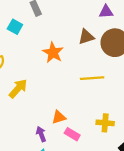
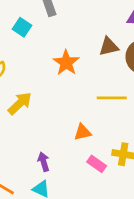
orange triangle: (59, 117) -> (83, 132), moved
pink rectangle: (72, 134) -> (97, 164), moved

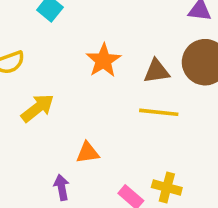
brown triangle: (109, 47) -> (157, 71), moved
orange triangle: (83, 132) -> (88, 153), moved

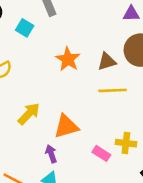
yellow arrow: (38, 108) -> (29, 114), moved
orange triangle: (88, 153) -> (66, 126), size x1.5

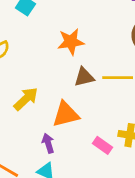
orange star: (68, 59) -> (71, 42), turned 30
brown triangle: (107, 61) -> (84, 77), moved

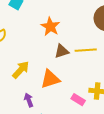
orange star: (71, 42) -> (50, 27), turned -30
purple arrow: (48, 143) -> (29, 100), moved

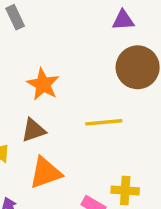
brown triangle: (62, 51) -> (33, 130), moved

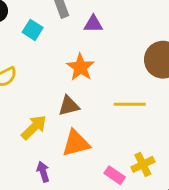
purple triangle: (123, 20) -> (93, 24), moved
yellow cross: (125, 191) -> (143, 164), turned -35

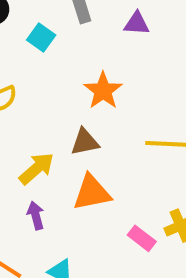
purple triangle: (93, 24) -> (137, 23), moved
purple arrow: (43, 172) -> (36, 215), moved

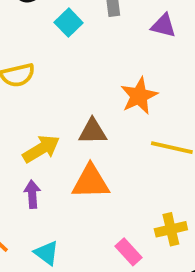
orange star: (103, 91) -> (139, 96), moved
pink rectangle: (142, 238) -> (128, 252), moved

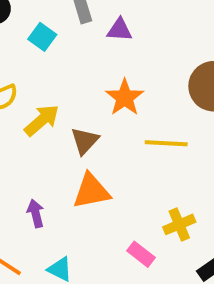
purple triangle: (164, 26) -> (120, 30), moved
brown triangle: (93, 131) -> (85, 141), turned -36
yellow arrow: (41, 149) -> (42, 120), moved

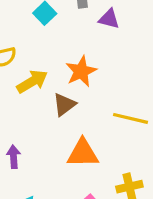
orange star: (125, 97) -> (81, 71), moved
orange triangle: (91, 191) -> (83, 153), moved

